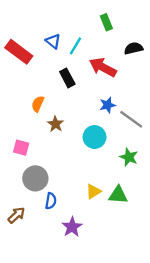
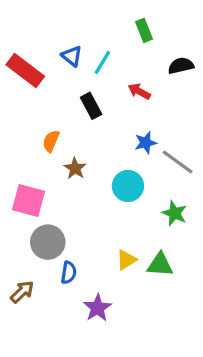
red arrow: (103, 67) -> (139, 91), size x0.6
pink square: (21, 148) -> (29, 200), size x1.5

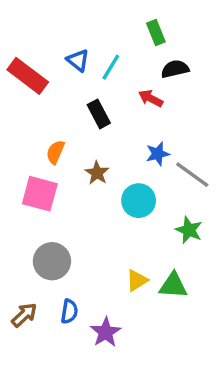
black semicircle: (181, 66) -> (175, 69), moved
brown star: (75, 168) -> (97, 173), moved
pink square: (29, 200) -> (40, 194), moved
blue semicircle: (69, 273) -> (69, 311), moved

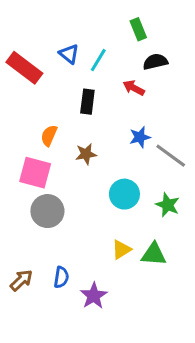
black rectangle: (99, 114) -> (87, 102), turned 35
brown star: (97, 173) -> (86, 154), turned 30
cyan circle: (139, 201) -> (124, 194), moved
gray circle: (52, 261) -> (47, 211), moved

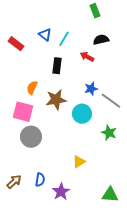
green rectangle: (138, 29) -> (95, 11), moved
red rectangle: (24, 68) -> (16, 44), size x0.7
brown star: (86, 154) -> (56, 100), size x1.5
cyan circle: (124, 194) -> (82, 114), moved
green triangle: (154, 254) -> (110, 195), moved

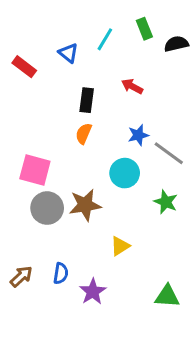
green rectangle: (95, 11) -> (144, 29), moved
cyan line: (64, 39) -> (105, 39), moved
black semicircle: (101, 40) -> (176, 44), moved
orange semicircle: (32, 88) -> (84, 134), moved
brown star: (56, 100) -> (85, 205), moved

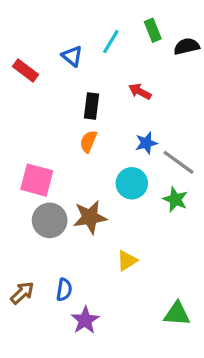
green star: (166, 202) -> (175, 199), moved
purple star: (93, 292) -> (85, 320), moved

